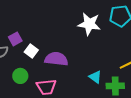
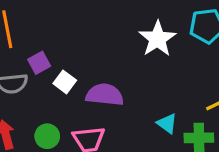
white star: (89, 24) -> (157, 39), turned 30
green circle: (20, 76) -> (47, 136), moved

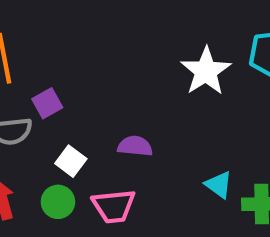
white square: (65, 82) -> (71, 161), moved
purple semicircle: (105, 95) -> (135, 146), size x0.7

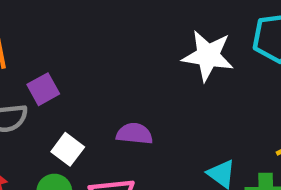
white star: (206, 71) -> (208, 56), turned -30

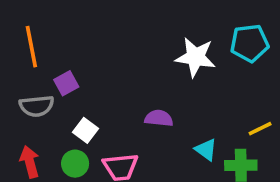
purple semicircle: (134, 134) -> (159, 118), moved

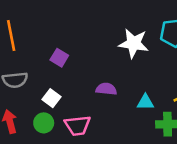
purple square: (66, 83) -> (59, 58), moved, turned -30
cyan triangle: (206, 150) -> (145, 102), moved, turned -36

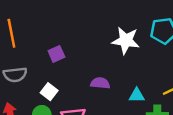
purple square: (59, 58) -> (56, 54), turned 35

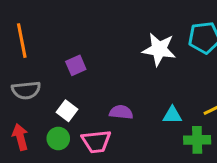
purple semicircle: (100, 83) -> (121, 112), moved

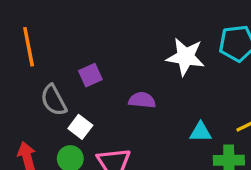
gray semicircle: (26, 90) -> (54, 100), moved, turned 68
purple semicircle: (121, 112) -> (142, 100), moved

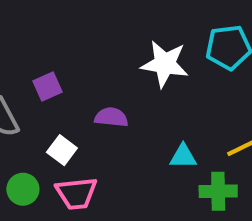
white square: (80, 127) -> (62, 150), moved

